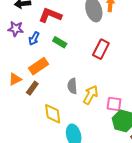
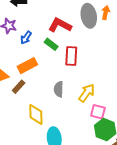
red L-shape: (50, 15) -> (60, 25), moved
red rectangle: (101, 49) -> (71, 56), moved, turned -30
yellow arrow: (91, 95) -> (87, 93), moved

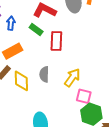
blue arrow: (26, 38) -> (11, 23), turned 152
yellow diamond: (36, 114) -> (21, 81), moved

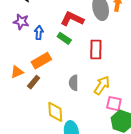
red rectangle: (56, 41) -> (96, 50), moved
yellow diamond: (21, 81) -> (55, 112), moved

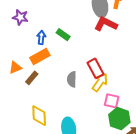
red L-shape: (72, 19) -> (106, 24), moved
blue arrow: (39, 33) -> (41, 37), moved
red rectangle: (96, 50) -> (95, 68), moved, turned -30
yellow diamond: (55, 112) -> (39, 116), moved

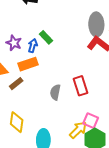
purple star: (20, 17) -> (14, 43), moved
green rectangle: (63, 35) -> (46, 37), moved
yellow arrow: (100, 82) -> (78, 130), moved

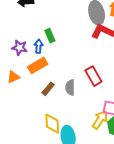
green rectangle: (46, 37) -> (50, 36), turned 32
brown rectangle: (16, 84) -> (48, 89), moved
yellow diamond: (17, 122) -> (52, 124), moved

